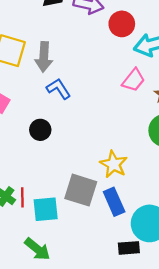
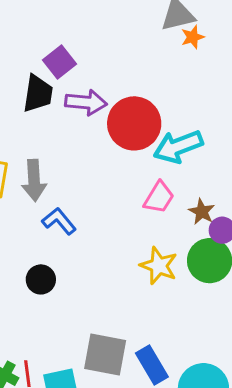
red circle: (122, 24) -> (134, 123), size x1.5
yellow star: (114, 164) -> (159, 266), moved

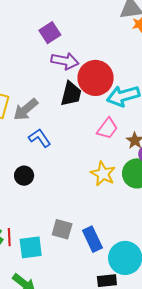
black trapezoid: (38, 94) -> (71, 94), moved
gray arrow: (34, 180) -> (26, 109), turned 48
gray square: (105, 354) -> (62, 229), size x0.7

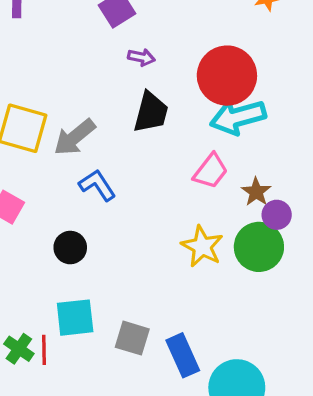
purple arrow: (65, 61) -> (141, 57), size x0.6
red circle: (96, 78) -> (227, 76), moved
cyan square: (31, 247) -> (75, 318), moved

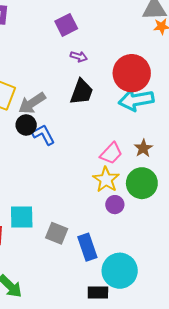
pink trapezoid: (211, 171) -> (111, 153), moved
purple circle: (277, 215) -> (115, 205), moved
black circle: (70, 248) -> (26, 125), moved

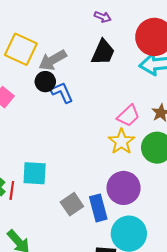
purple circle: (115, 205) -> (124, 188), moved, size x1.8
gray square: (57, 233) -> (72, 204), moved, turned 30

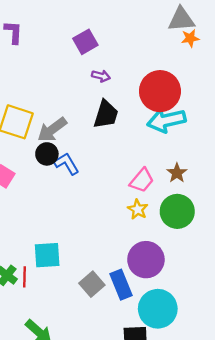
yellow star: (121, 142) -> (138, 209), size x0.7

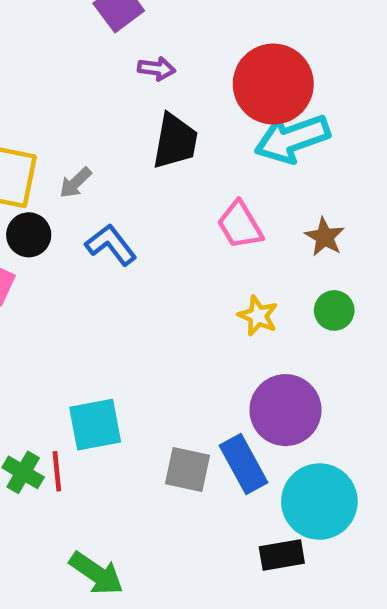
gray arrow: (52, 130) -> (75, 183), size x0.6
black circle: (47, 154) -> (29, 235), moved
pink trapezoid: (142, 180) -> (240, 225), moved, turned 116
green circle: (177, 211) -> (334, 310), size x0.6
gray square: (92, 284) -> (188, 470), turned -30

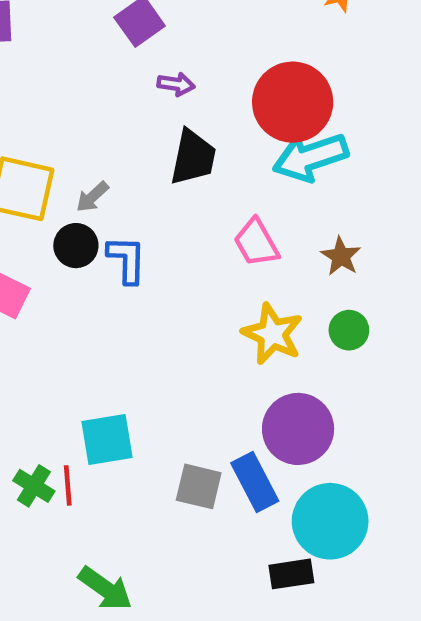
black circle: (29, 235) -> (76, 246), moved
blue L-shape: (111, 245) -> (127, 260), turned 38
yellow star: (258, 316) -> (272, 334), size x1.5

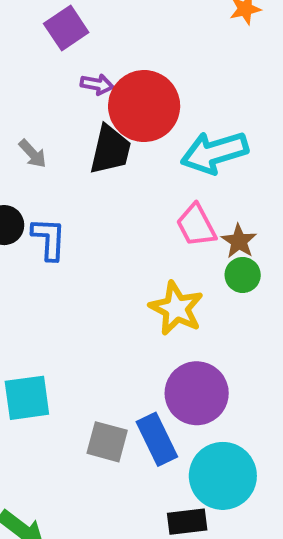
red circle: (293, 102) -> (144, 106), moved
gray arrow: (92, 197) -> (33, 154), moved, turned -92
pink trapezoid: (256, 243) -> (196, 225), moved
green circle: (349, 330) -> (243, 275), moved

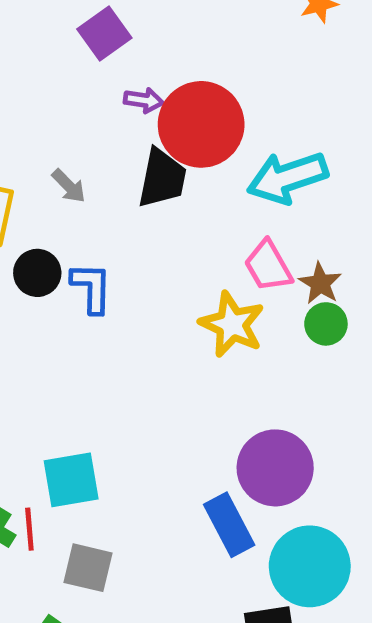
yellow star: (176, 308) -> (232, 324), moved
gray square: (107, 442) -> (88, 568), moved

